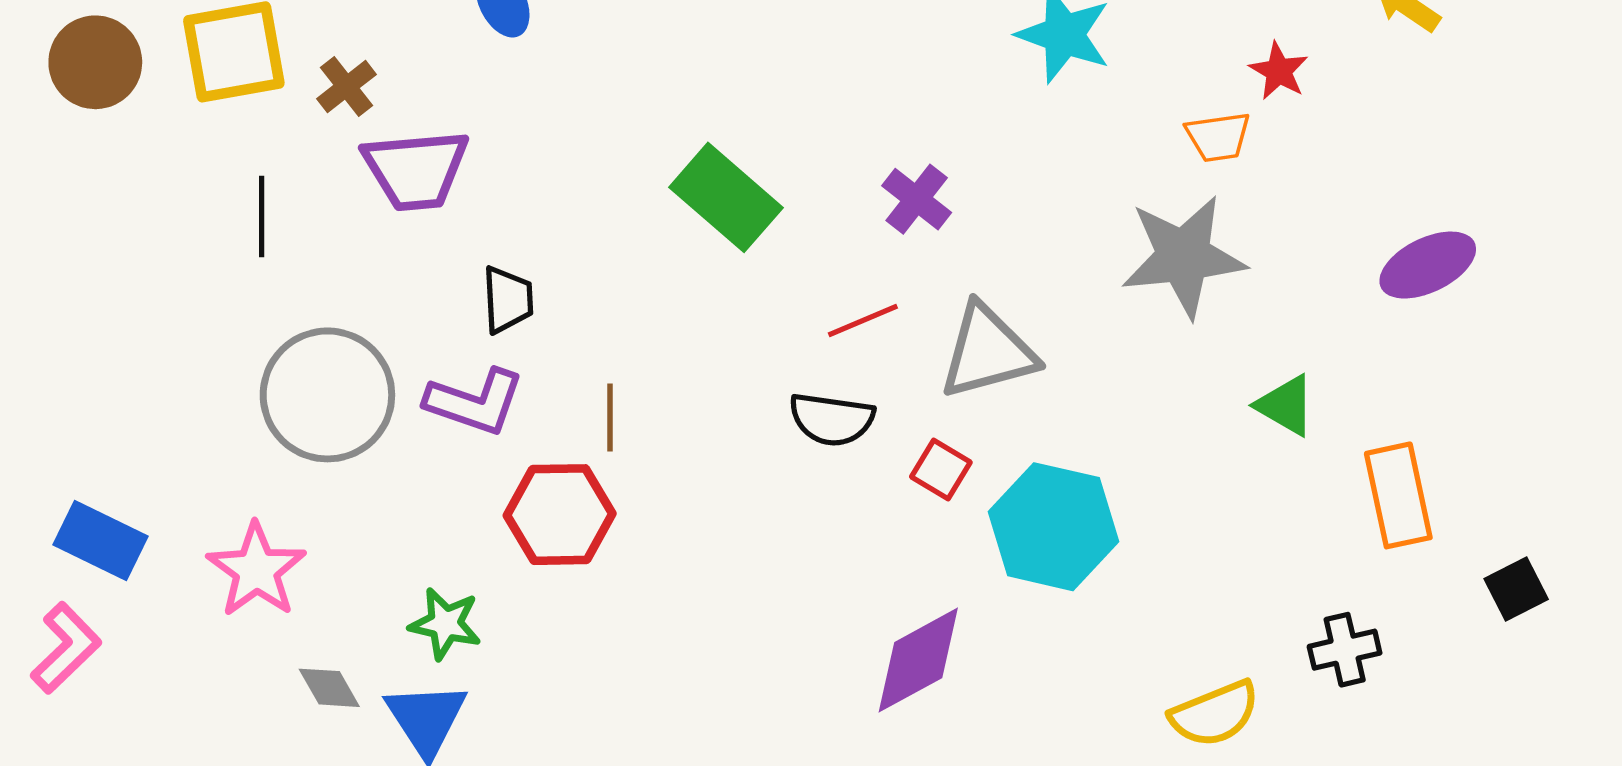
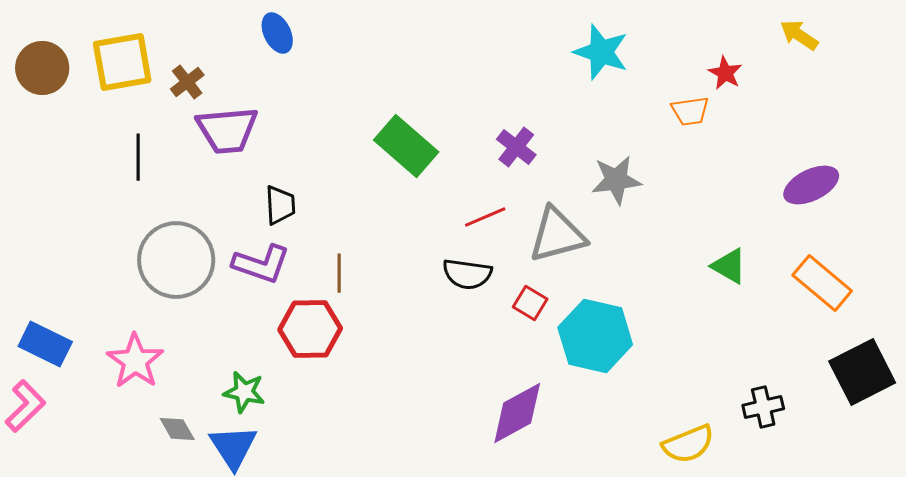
gray star: (1183, 256) -> (616, 180), moved, size x0.7
orange rectangle: (1398, 495) -> (822, 283), moved, turned -38
black square: (1516, 589) -> (862, 372), size x1.8

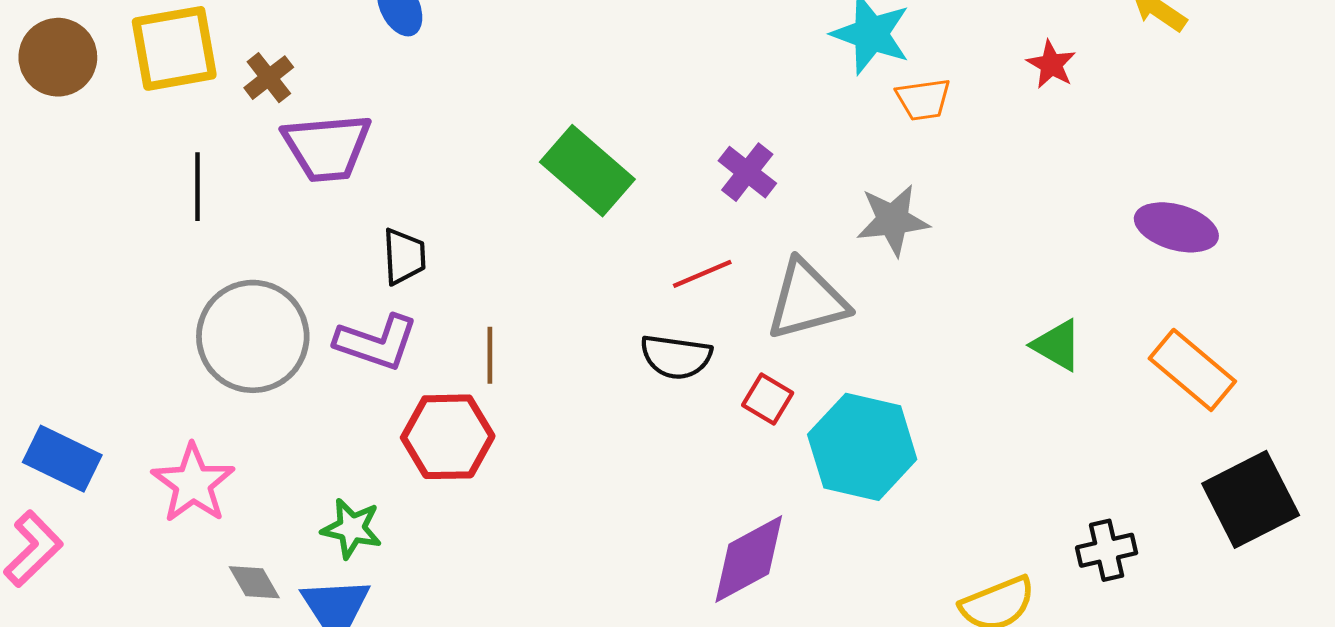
orange trapezoid: (690, 111) -> (923, 99), moved
purple ellipse: (811, 185) -> (1176, 227), turned 42

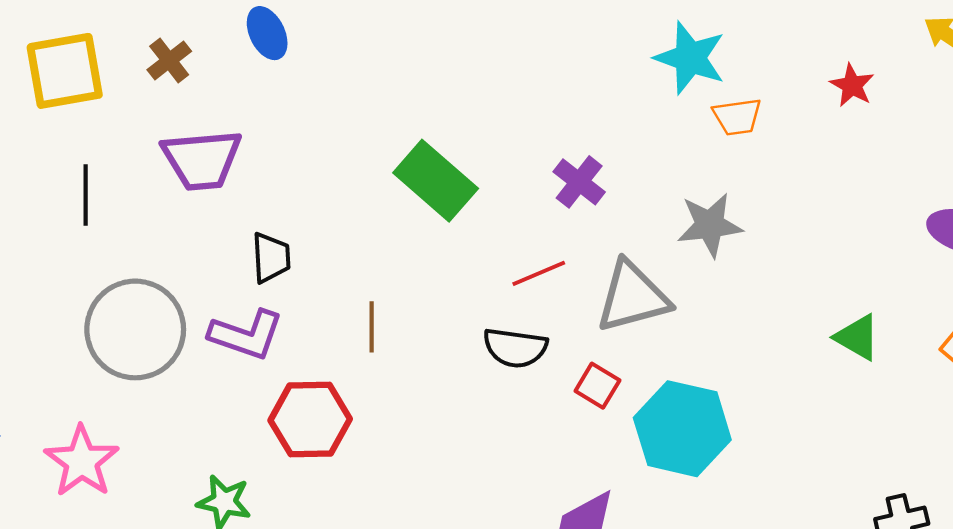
brown cross: (269, 78) -> (169, 61), moved
brown line: (490, 355) -> (372, 327), moved

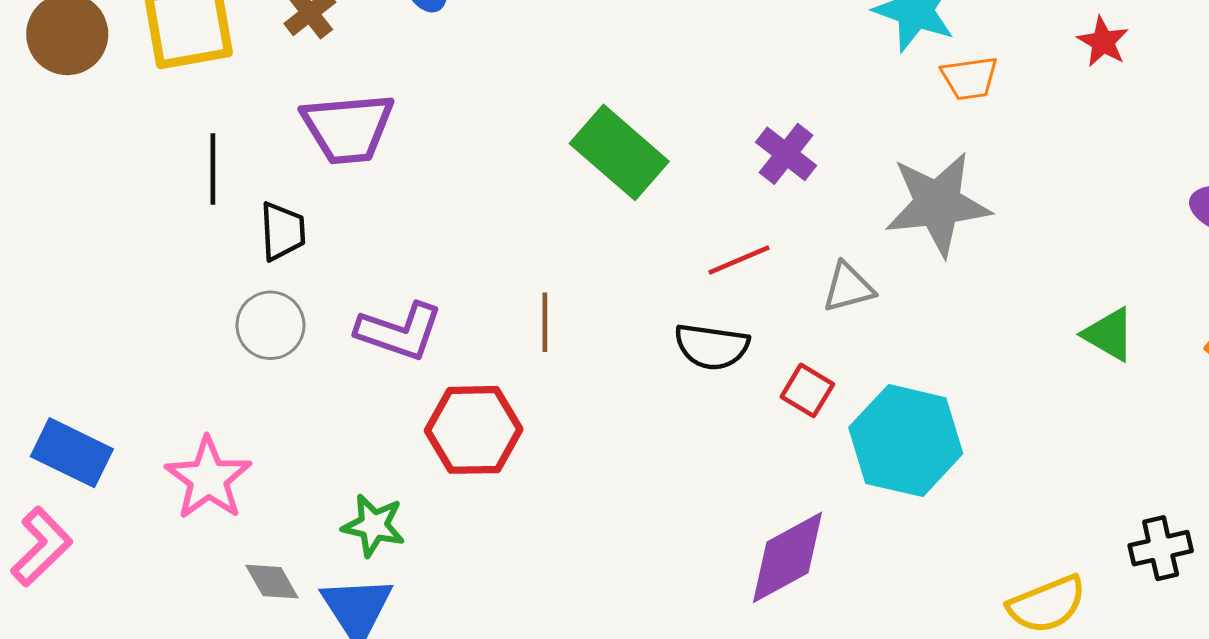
gray star: (710, 225) -> (938, 204), size x1.4
black trapezoid: (271, 258) -> (283, 231), moved
gray triangle: (633, 297) -> (848, 287), size x0.6
gray circle: (135, 329) -> (270, 325), size x0.6

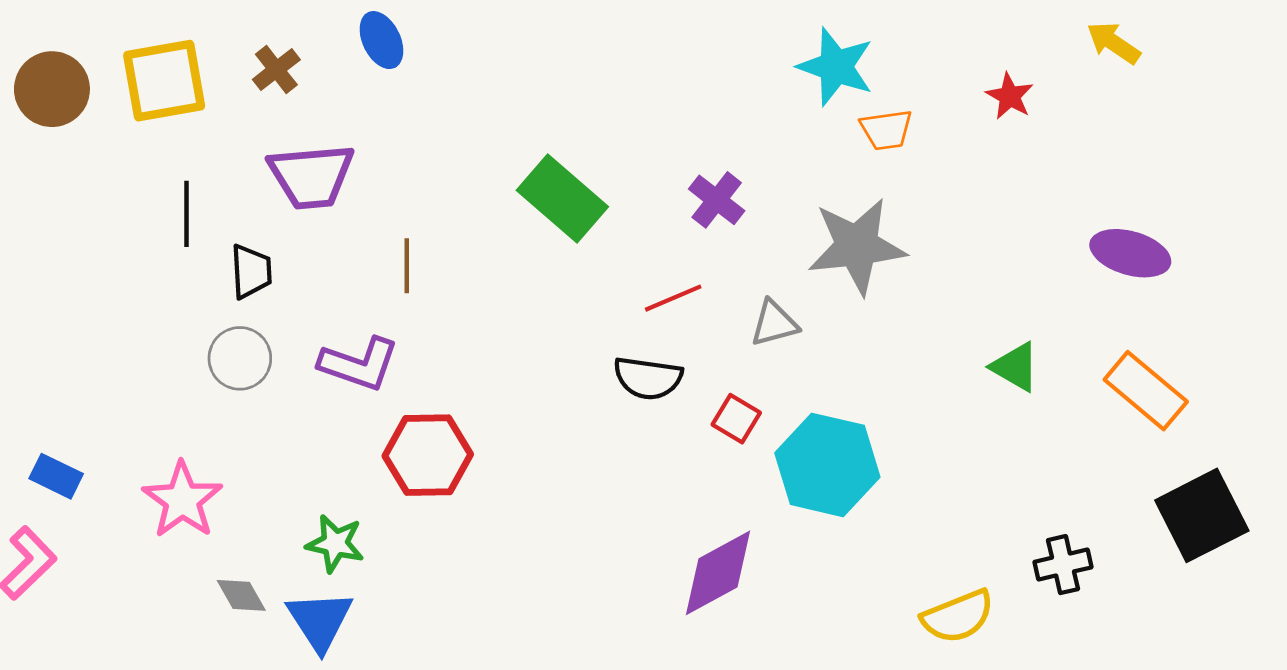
brown line: (545, 322) -> (407, 266), moved
blue rectangle: (72, 453) -> (56, 476), size x0.7

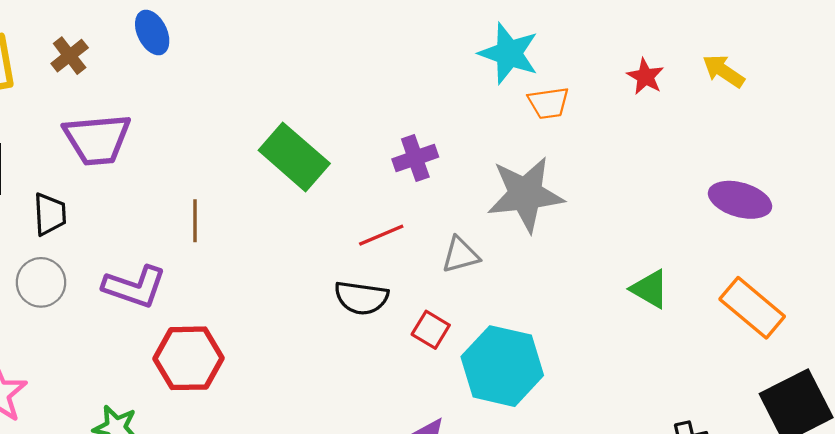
yellow arrow: (1113, 43) -> (724, 71), moved
purple cross: (717, 200) -> (415, 158), turned 33
brown line: (407, 266) -> (195, 221), moved

